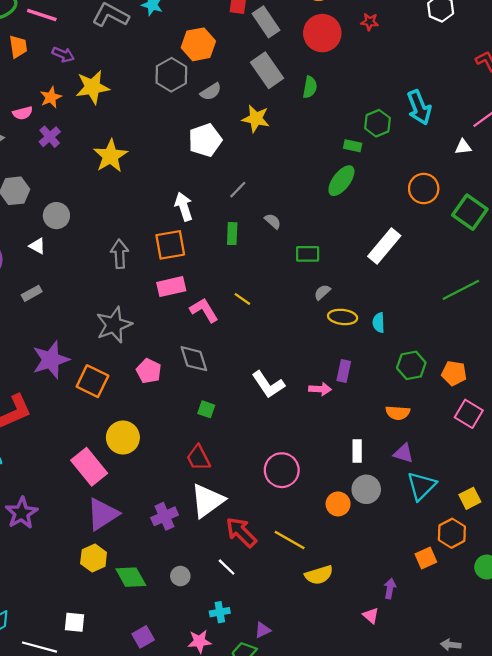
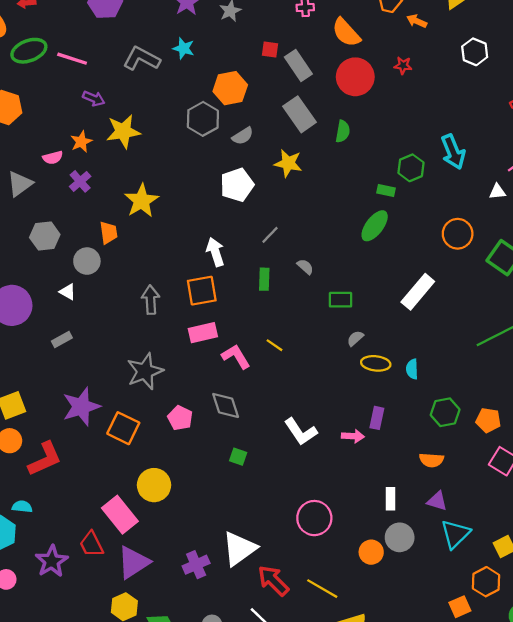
orange trapezoid: (18, 47) -> (109, 233), moved
red trapezoid: (198, 458) -> (91, 544), moved

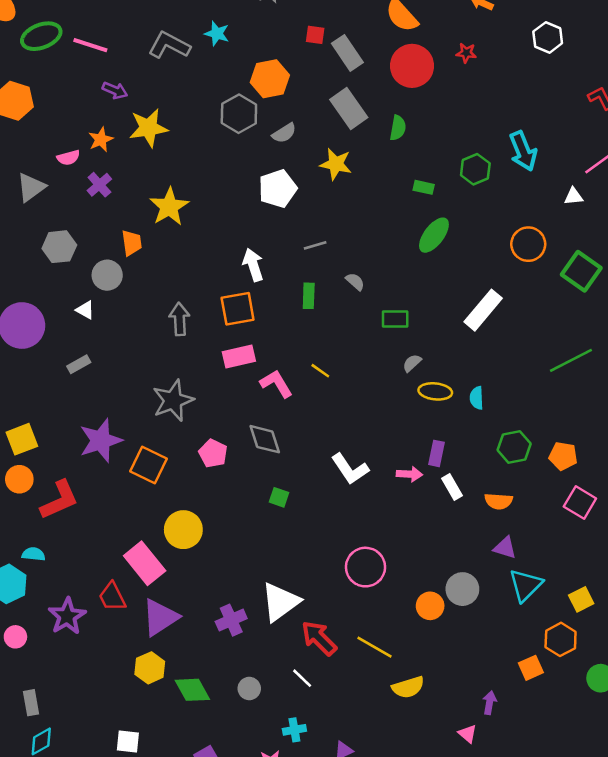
green rectangle: (386, 191) -> (424, 187), moved
gray line: (270, 235) -> (315, 245), turned 30
white rectangle: (391, 499) -> (452, 487), moved, turned -30

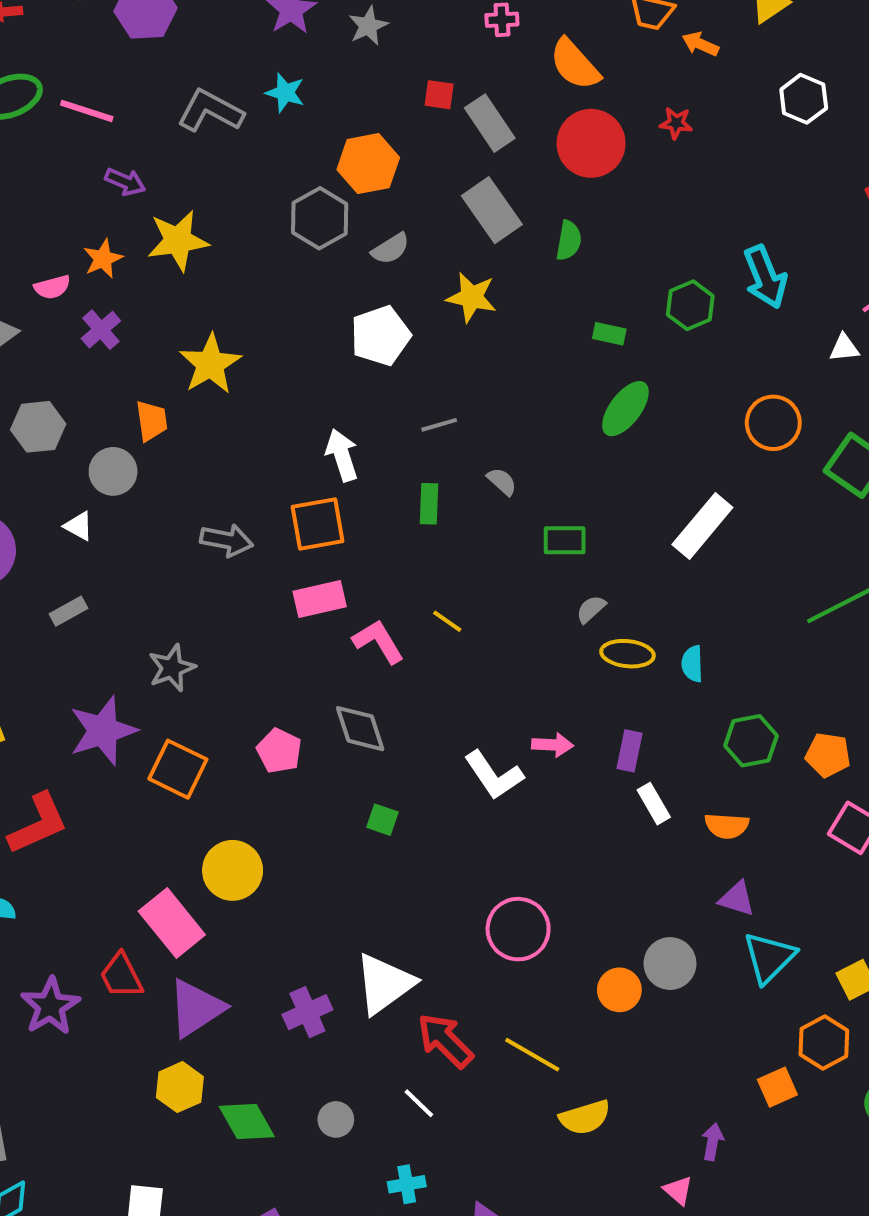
gray arrow: (179, 319) -> (226, 540), turned 104
gray star: (173, 400) -> (172, 668), moved, size x0.7
pink arrow: (409, 474) -> (553, 745), moved

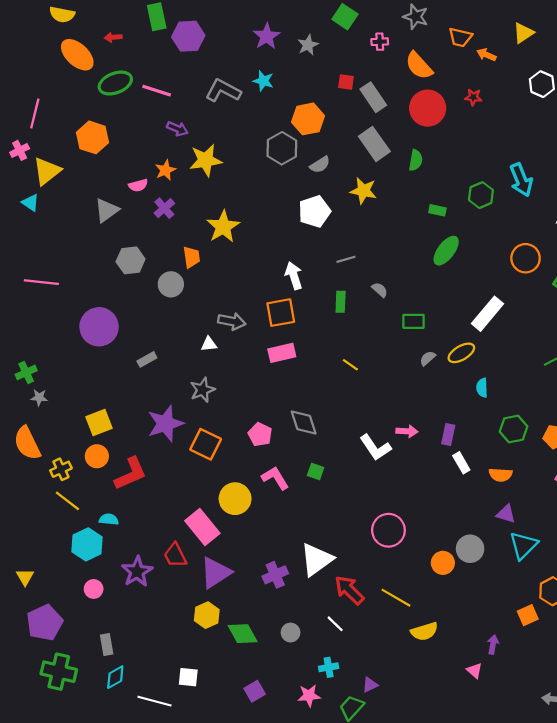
white triangle: (79, 526) -> (209, 344), moved, turned -35
pink L-shape: (378, 642) -> (275, 478), moved
yellow ellipse: (627, 654) -> (461, 353), moved, turned -36

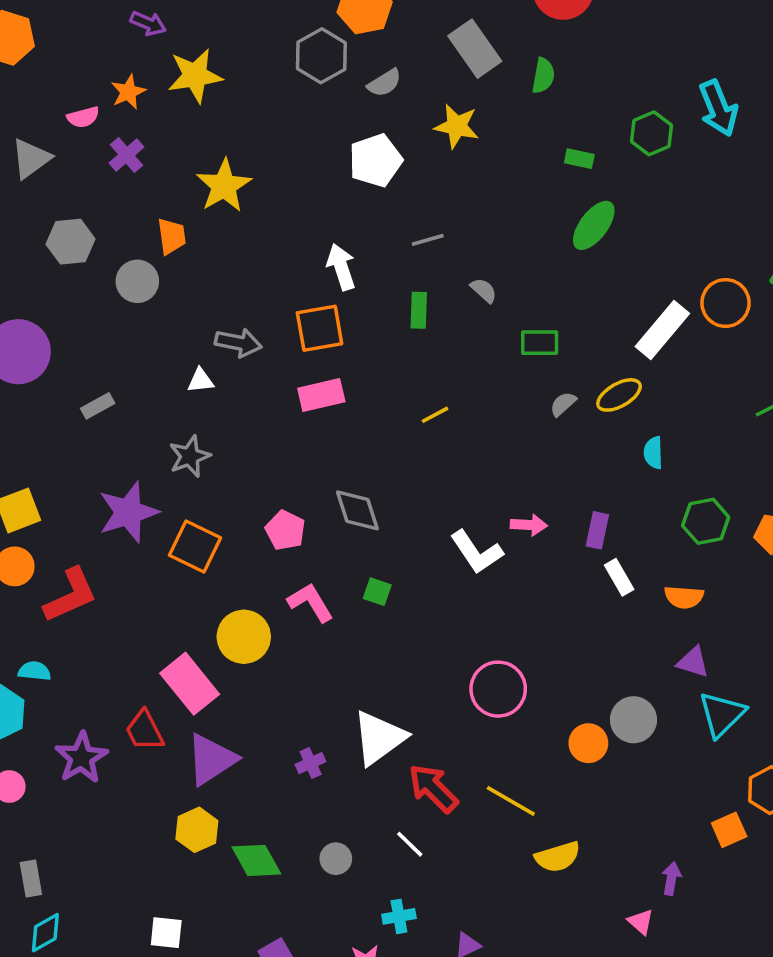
orange circle: (526, 258) -> (725, 303), moved
yellow line: (350, 365) -> (435, 415), turned -63
purple cross: (275, 575) -> (311, 763), size x0.7

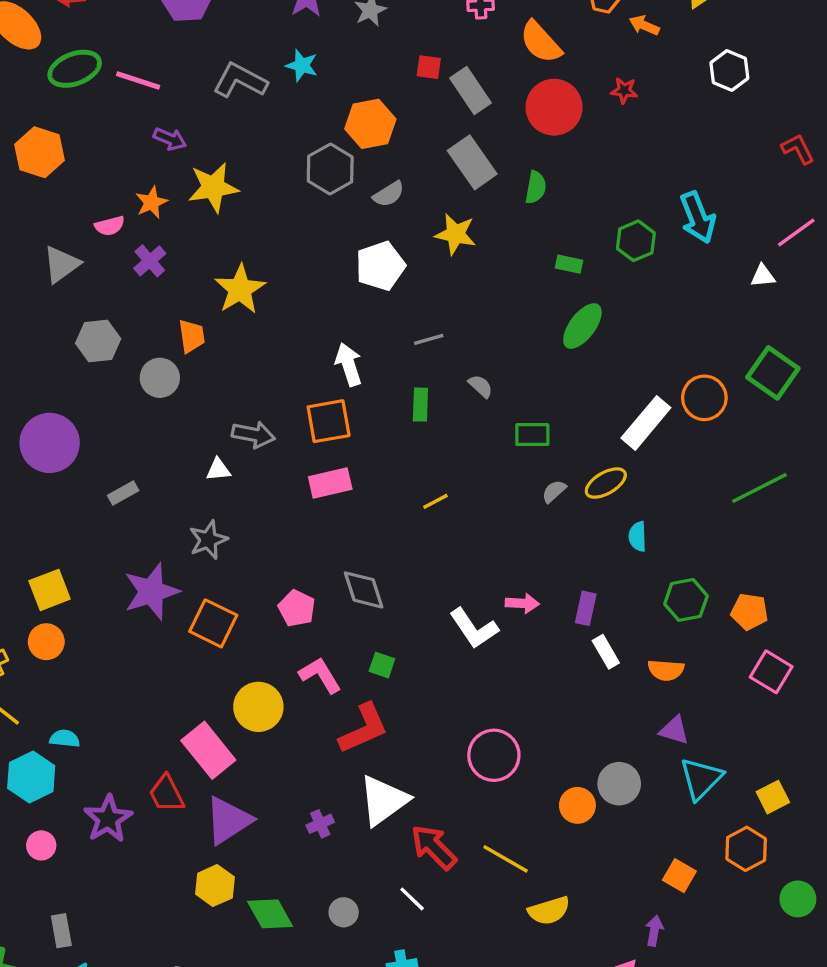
red L-shape: (71, 595) -> (364, 729), moved
orange square: (729, 830) -> (679, 876), moved, turned -36

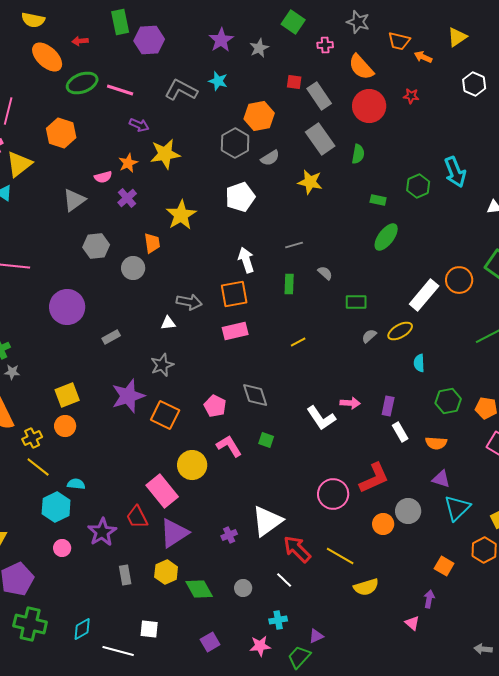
white pentagon: (380, 266) -> (240, 197), moved
red L-shape: (364, 729) -> (374, 478), moved
gray rectangle: (61, 931) -> (125, 575), moved

